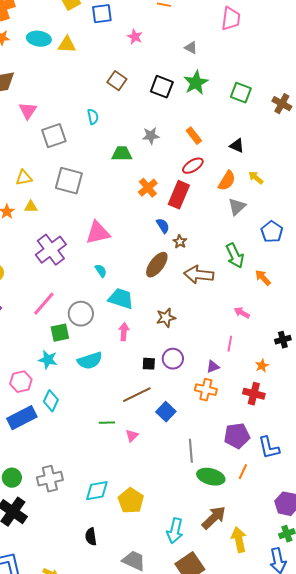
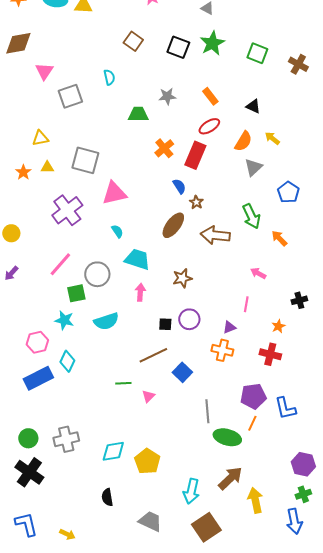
gray square: (69, 181) -> (85, 160), moved
orange line: (243, 472) -> (252, 423), moved

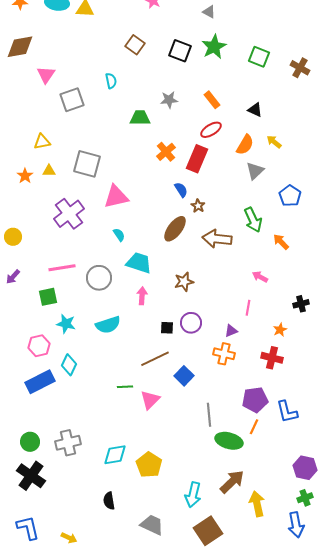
pink line: (60, 264) -> (62, 268), turned 40
green square: (76, 293) -> (48, 297), moved
pink triangle: (148, 396) -> (150, 400), size x1.5

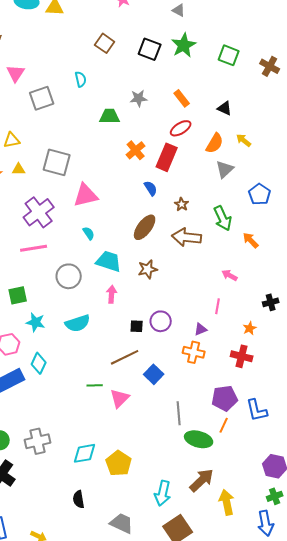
brown star: (198, 206) -> (182, 204), moved
pink line: (62, 268) -> (34, 248), moved
brown star: (184, 282) -> (148, 269), moved

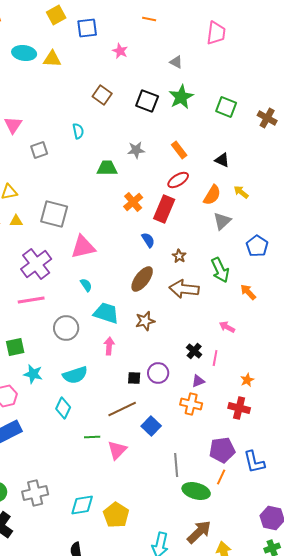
gray square: (42, 98) -> (39, 150), size x0.7
black cross: (271, 302) -> (194, 351), moved, turned -35
cyan diamond: (39, 363) -> (63, 408), moved

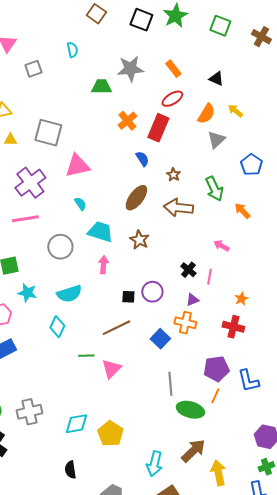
gray star: (136, 150) -> (130, 69), size x1.5
brown star: (145, 321) -> (139, 240), turned -30
blue square: (151, 426) -> (160, 339), moved

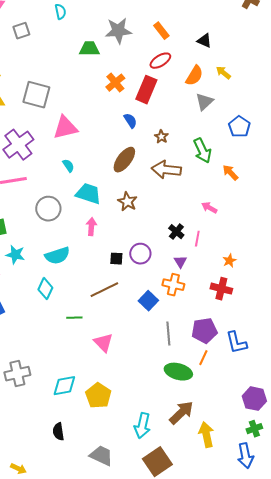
purple triangle: (192, 300) -> (180, 262), turned -40
pink triangle: (111, 369) -> (103, 343), moved, turned -30
gray line: (170, 384) -> (168, 334), moved

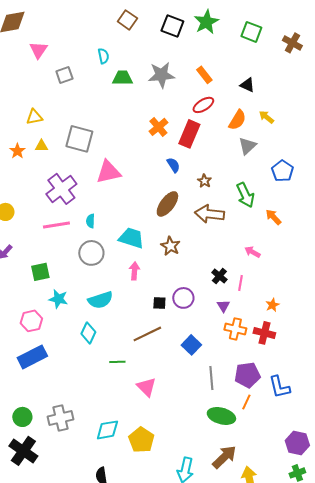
green trapezoid: (89, 49) -> (122, 78), moved
cyan semicircle: (68, 166) -> (90, 221), moved, turned -144
orange cross: (173, 285) -> (235, 329), moved

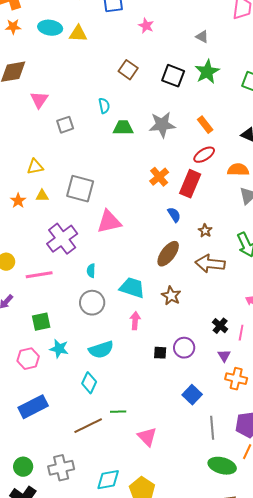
orange semicircle: (237, 120) -> (238, 170), turned -120
pink line: (56, 225) -> (39, 275), moved
pink hexagon: (31, 321) -> (28, 359), moved
brown line: (147, 334) -> (88, 426), moved

